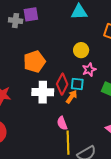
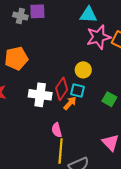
yellow circle: (81, 50) -> (83, 70), moved
orange pentagon: (34, 62) -> (16, 58), moved
pink star: (89, 70) -> (99, 37), moved, size x1.6

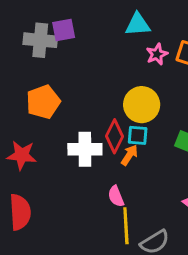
gray cross: (20, 16) -> (40, 40), size x1.5
pink star: (99, 37) -> (157, 54), size x0.6
yellow circle: (83, 70) -> (142, 105), size x1.5

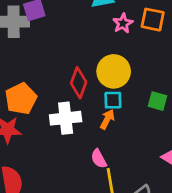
orange pentagon: (43, 102) -> (21, 99), moved
red diamond: (115, 136) -> (79, 83), moved

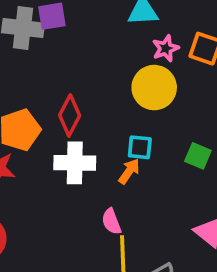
yellow circle: (114, 71) -> (154, 88), moved
red diamond: (79, 83) -> (70, 115), moved

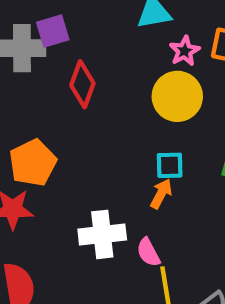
red diamond: (70, 115) -> (82, 84), moved
white cross: (75, 163) -> (102, 234), moved

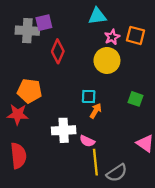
orange pentagon: (33, 163) -> (30, 91), turned 30
cyan square: (170, 165) -> (89, 96), moved
pink semicircle: (148, 252) -> (87, 141), turned -40

